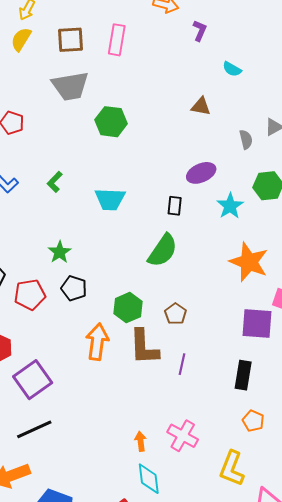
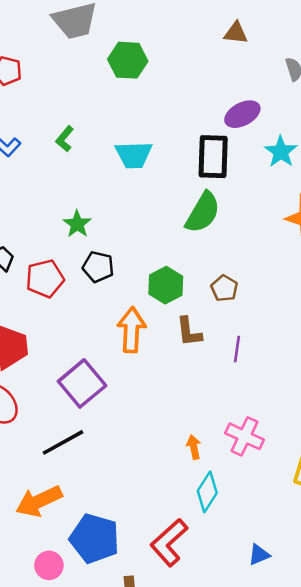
black rectangle: (175, 206) -> (213, 157), size x1.8
brown L-shape: (144, 347) -> (189, 332), size x0.7
purple square: (33, 380) -> (82, 383), moved
cyan diamond: (149, 479) -> (207, 492), turned 44

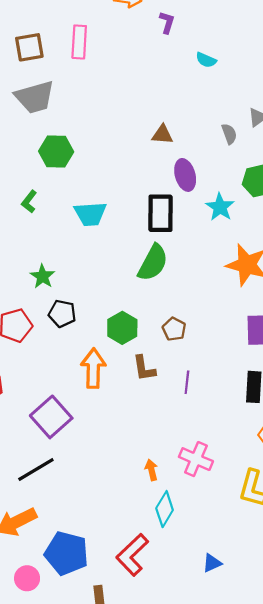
brown triangle: (236, 33) -> (162, 135), moved
green hexagon: (128, 60) -> (56, 152), moved
purple ellipse: (242, 114) -> (185, 175), turned -76

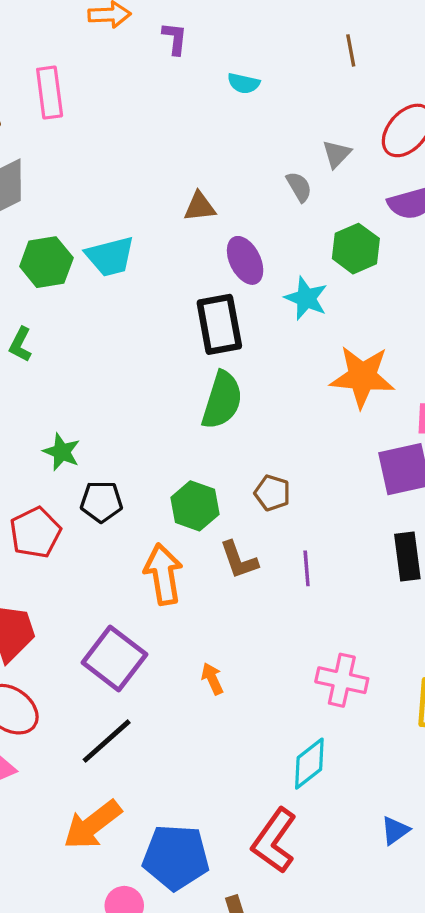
cyan trapezoid: (90, 214) -> (110, 256), moved
orange arrow: (151, 470) -> (212, 679), moved
cyan diamond: (165, 509) -> (309, 764), turned 32

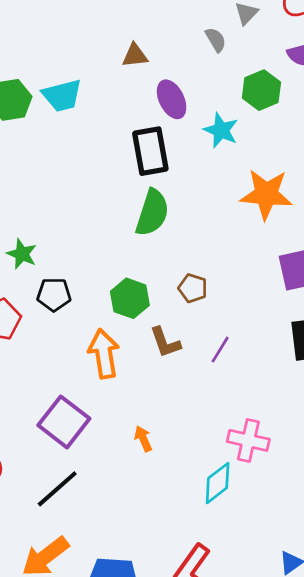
purple line: (307, 568) -> (220, 350), turned 36
cyan diamond: (309, 764) -> (218, 483), moved

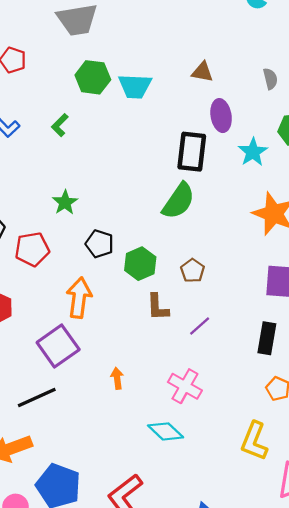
black pentagon: (54, 294) -> (99, 244), moved
orange arrow: (104, 354) -> (79, 298), moved
pink cross: (248, 440) -> (185, 386), moved
cyan diamond: (218, 483) -> (166, 431), turned 64

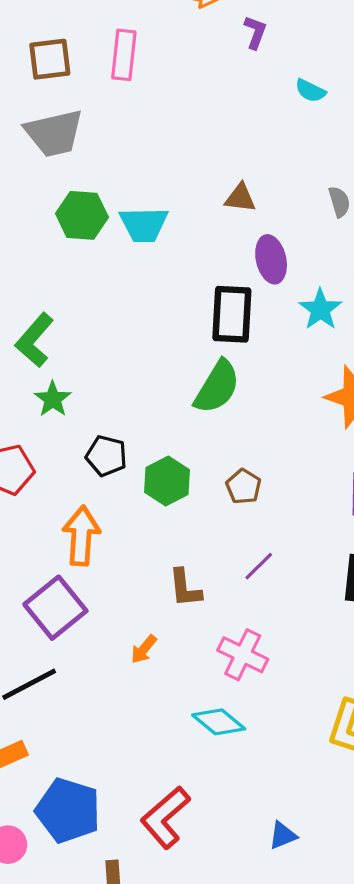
green L-shape: (60, 125) -> (35, 340), moved, size x1.6
brown L-shape: (158, 307) -> (185, 588), moved
orange arrow: (117, 378) -> (144, 649), turned -130

